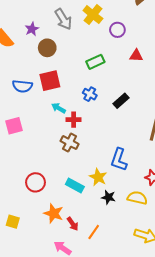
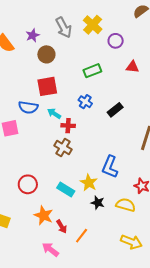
blue semicircle: (22, 86) -> (28, 107), moved

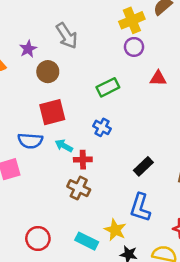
yellow cross: (93, 25) -> (132, 20), moved, turned 30
black rectangle: (115, 110) -> (143, 166), moved

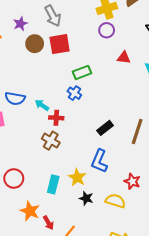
green rectangle: (108, 87) -> (82, 72), moved
red square: (52, 112) -> (60, 44), moved
cyan rectangle: (87, 241) -> (53, 184), turned 72

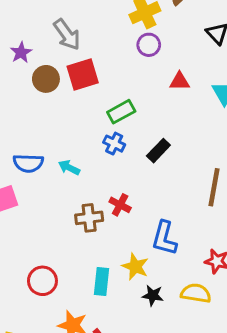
red cross: (56, 118) -> (120, 205), moved, turned 32
black rectangle: (105, 128) -> (158, 151), moved
brown cross: (51, 141) -> (89, 218), turned -30

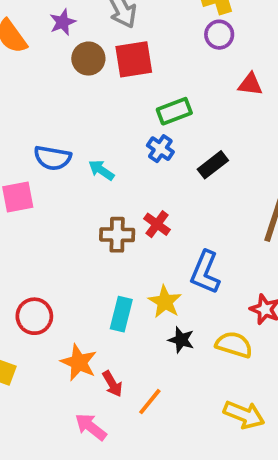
red circle: (42, 281) -> (34, 316), moved

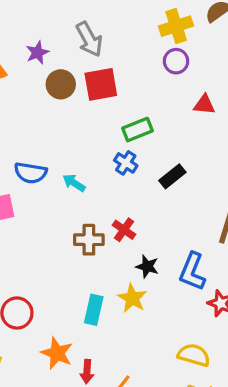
blue L-shape: (205, 272) -> (192, 272), moved
black star: (181, 340) -> (147, 266), moved
yellow semicircle: (234, 345) -> (194, 355), moved
red arrow: (112, 384) -> (87, 372), turned 35

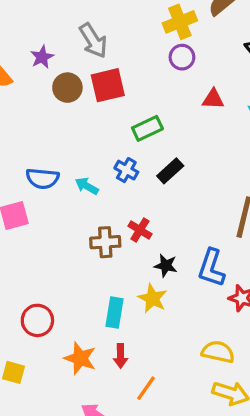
blue cross: (126, 163) -> (126, 170), moved
black rectangle: (172, 176) -> (170, 171), moved
red arrow: (87, 372) -> (120, 356), moved

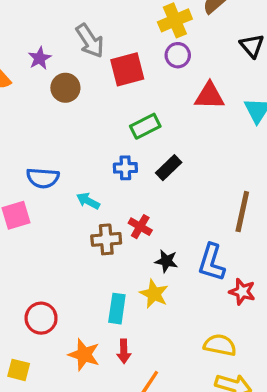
red square: (108, 85) -> (127, 69), moved
red triangle: (213, 99) -> (209, 96), size x1.4
blue cross: (126, 170) -> (125, 168), turned -30
cyan arrow: (87, 186) -> (88, 201), moved

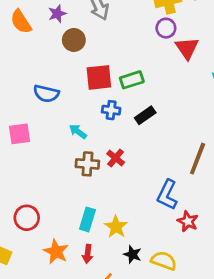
red square: (127, 69) -> (99, 77), moved
red triangle: (209, 96) -> (187, 48), moved, turned 45
blue semicircle: (43, 178) -> (46, 94), moved
black star: (166, 261) -> (133, 254), moved
yellow star: (154, 294) -> (116, 227), moved

